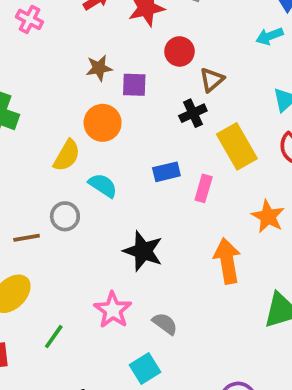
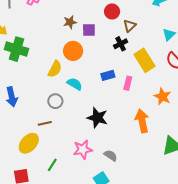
brown line: (27, 238) -> (45, 123), moved
pink star: (113, 310) -> (83, 149), turned 30

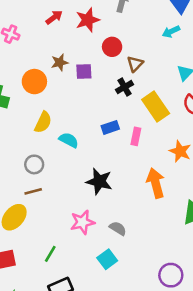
orange circle: (73, 51) -> (34, 82), moved
gray circle: (55, 101) -> (34, 164), moved
green line: (52, 165) -> (50, 254), moved

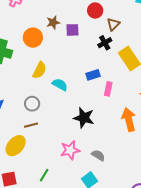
pink rectangle: (136, 136) -> (108, 89), moved

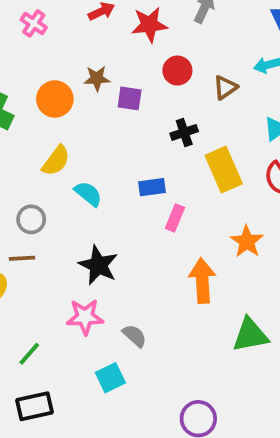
brown triangle: (113, 24) -> (225, 87), moved
black star: (84, 118) -> (98, 265), moved

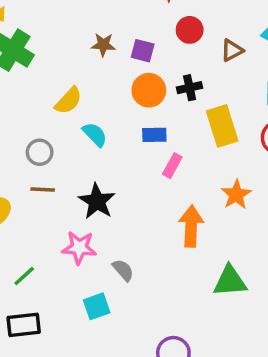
brown star: (97, 78) -> (103, 45), moved
orange circle: (55, 99) -> (149, 90), moved
brown line: (22, 258) -> (43, 189), moved

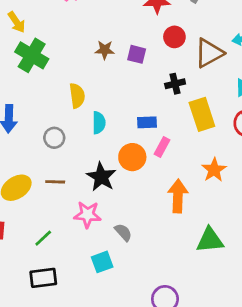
brown triangle: (232, 50) -> (209, 53), size x1.6
orange circle: (149, 90) -> (132, 157), moved
yellow semicircle: (68, 101) -> (77, 96), turned -50
cyan semicircle: (95, 134) -> (99, 123), turned 45
brown line: (43, 189) -> (55, 182), moved

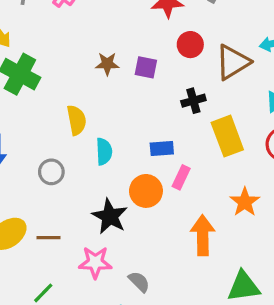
brown line: (55, 182) -> (49, 238), moved

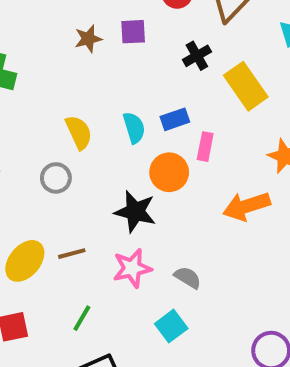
yellow semicircle: (77, 120) -> (79, 132), moved
cyan semicircle: (104, 151) -> (134, 128), moved
orange arrow: (203, 235) -> (247, 206), turned -93

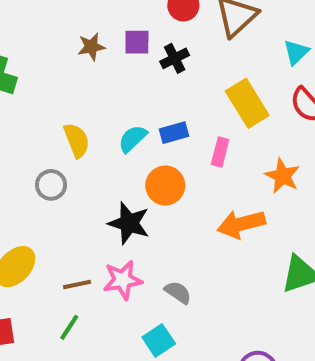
black cross: (197, 56) -> (175, 58), moved
cyan semicircle: (134, 128) -> (133, 139), turned -120
pink rectangle: (205, 147) -> (220, 152), moved
brown line: (72, 254) -> (77, 284), moved

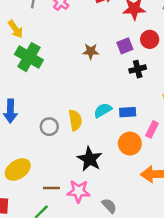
purple square: (137, 42) -> (125, 46), moved, turned -35
yellow semicircle: (77, 140) -> (75, 120), moved
orange circle: (165, 186) -> (130, 144), moved

